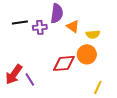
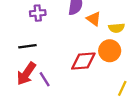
black line: (20, 22) -> (27, 46), moved
purple cross: (40, 27) -> (38, 13), moved

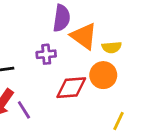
purple cross: (38, 13) -> (46, 54), moved
orange triangle: (94, 19) -> (84, 36), size x1.5

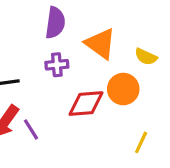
purple semicircle: (62, 18) -> (55, 23), moved
yellow semicircle: (112, 47) -> (146, 57), moved, turned 30

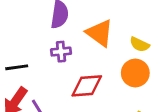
orange circle: (123, 89) -> (135, 73), moved

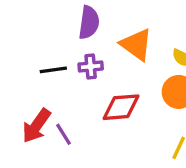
black line: (17, 67) -> (53, 70), moved

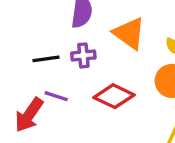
red diamond: (121, 107) -> (114, 96), turned 30
purple line: (63, 134) -> (56, 96), moved, turned -40

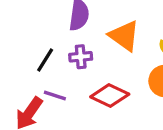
black line: (46, 59) -> (45, 60), turned -50

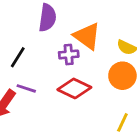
purple cross: (81, 57) -> (69, 54), moved

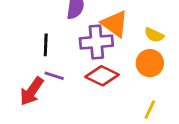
purple cross: (69, 54) -> (96, 42), size x1.6
black line: (18, 57) -> (46, 45), turned -30

